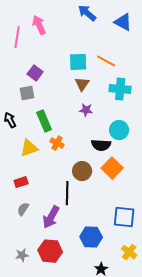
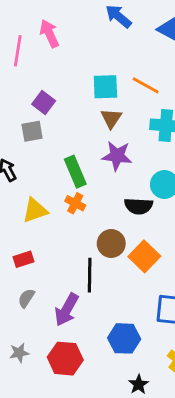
purple star: (86, 110) -> (117, 156), size x1.5
green rectangle: (44, 121) -> (75, 172), moved
orange square: (112, 168) -> (144, 256), moved
gray star: (22, 255) -> (19, 353), moved

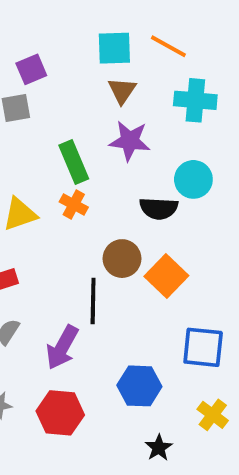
purple square: (44, 103) -> (31, 69), turned 30

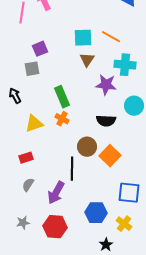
purple star: (130, 141) -> (106, 85), moved
cyan circle: (193, 179) -> (134, 106), moved
yellow cross: (213, 415) -> (124, 224), moved

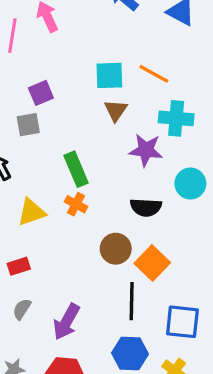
black line: (72, 169) -> (132, 301), moved

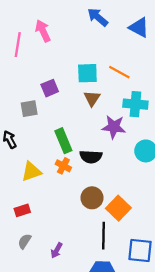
purple square: (41, 93) -> (50, 88), moved
black semicircle: (146, 207) -> (91, 157), moved
purple arrow: (66, 322) -> (57, 250), size x0.6

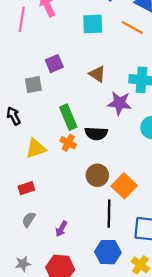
orange line: (119, 72) -> (132, 27), moved
cyan square: (87, 73) -> (93, 24), moved
brown triangle: (92, 98) -> (97, 74), turned -30

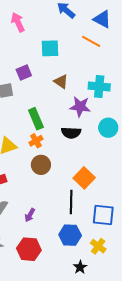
cyan square: (93, 24) -> (50, 48), moved
black semicircle: (96, 133) -> (71, 133), moved
orange cross: (68, 143) -> (36, 141), turned 32
brown circle: (97, 175) -> (41, 165), moved

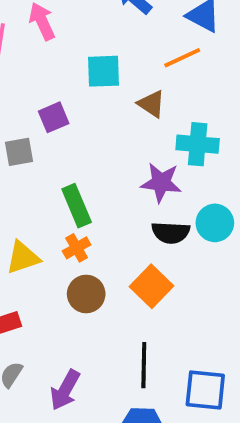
orange line: (91, 41) -> (182, 58), turned -54
brown triangle: (61, 81) -> (151, 104), moved
black semicircle: (71, 133) -> (171, 233), moved
orange square: (84, 178) -> (151, 286), moved
purple arrow: (30, 215) -> (65, 390), size x1.5

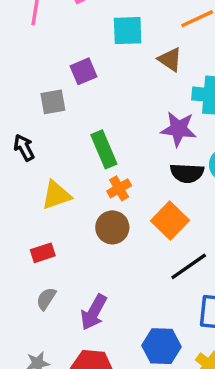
orange cross: (77, 248) -> (119, 188), moved
black line: (144, 365) -> (189, 266), moved, turned 54

